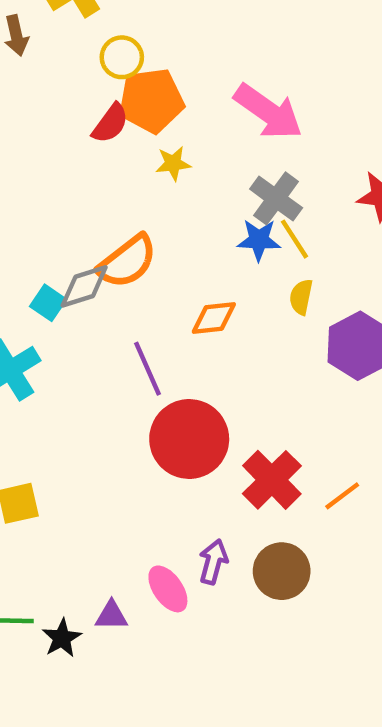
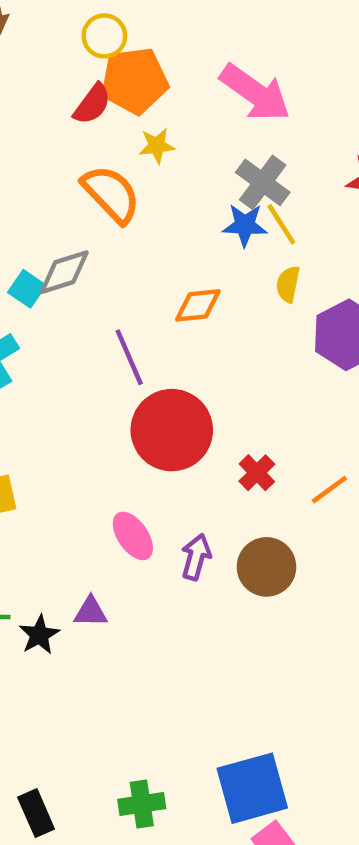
orange semicircle: (127, 261) -> (111, 194), moved, turned -96
red cross: (272, 480) -> (257, 473), size x0.6
pink ellipse: (168, 589) -> (133, 536), moved

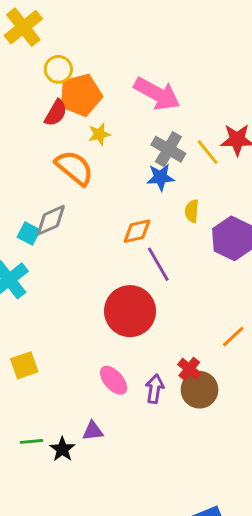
yellow line: (281, 224) -> (208, 152), moved
purple line: (129, 357) -> (158, 264), moved
red cross: (257, 473) -> (189, 369), moved

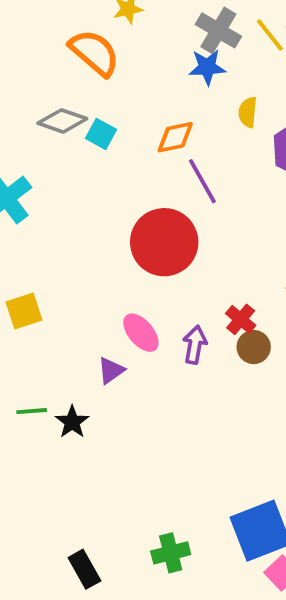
gray diamond: (51, 220) -> (62, 121), turned 42
cyan square: (29, 233) -> (101, 134), moved
brown circle: (200, 390) -> (254, 347), size x0.7
purple triangle: (93, 431) -> (111, 370), moved, turned -30

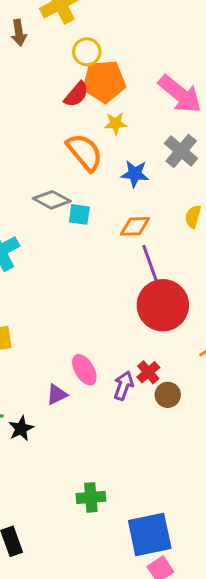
blue star: (207, 67) -> (135, 174), moved
cyan square: (101, 134) -> (79, 214), turned -30
red circle: (164, 242) -> (163, 305), moved
red cross: (241, 319) -> (148, 372), moved
green cross: (171, 553) -> (91, 497), moved

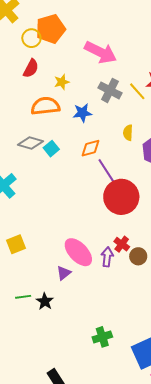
orange pentagon: (104, 81) -> (51, 29), moved
orange semicircle: (85, 152) -> (45, 106), turned -44
cyan square: (79, 214) -> (51, 149), turned -35
pink ellipse: (84, 370) -> (78, 252), size x1.4

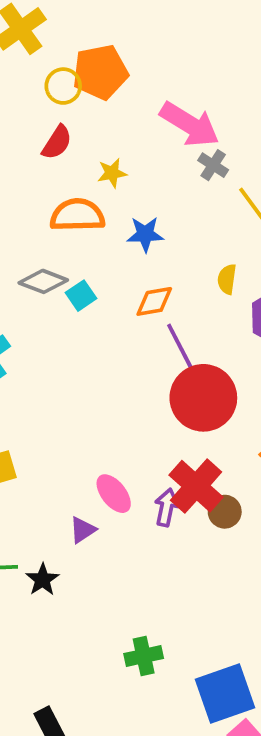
gray cross: (110, 90) -> (213, 165), moved, size x0.7
red cross: (122, 244) -> (196, 486), size x1.8
pink ellipse: (78, 252) -> (114, 494), size x0.7

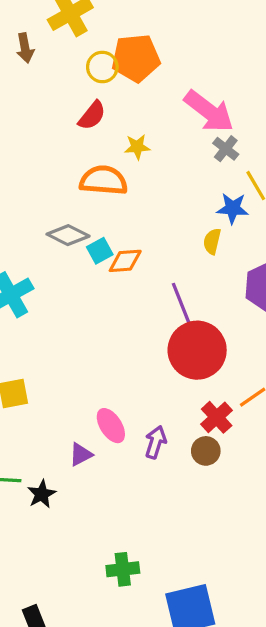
blue star: (145, 234) -> (233, 208), moved
yellow semicircle: (227, 279) -> (212, 241), moved
orange diamond: (154, 301) -> (125, 261), moved
red cross: (196, 486) -> (217, 417), moved, size x0.7

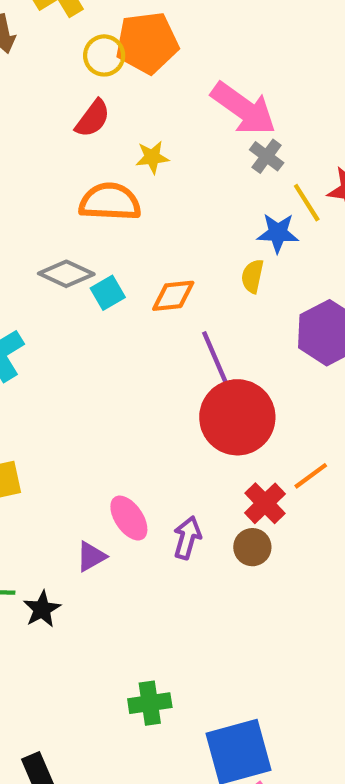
orange diamond: (125, 261) -> (173, 296), moved

